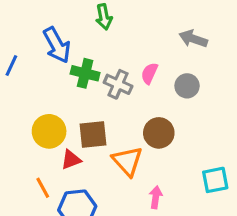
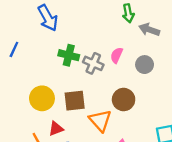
green arrow: (104, 17) -> (128, 13), moved
blue arrow: (57, 45) -> (48, 18), moved
red triangle: (71, 160) -> (56, 129), moved

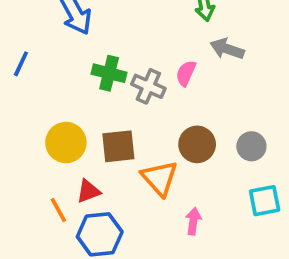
gray arrow: (149, 30) -> (227, 49), moved
gray circle: (145, 65) -> (251, 146), moved

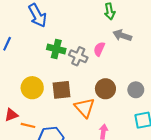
red triangle: (88, 191) -> (11, 115), moved
orange line: (58, 210) -> (28, 125), turned -48

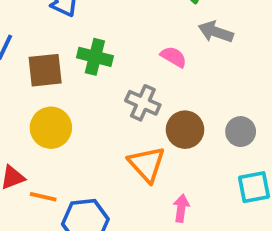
pink semicircle: (99, 49) -> (174, 57), turned 96
gray cross: (78, 56) -> (143, 103), moved
brown square: (61, 90) -> (45, 70), moved

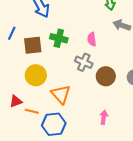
pink semicircle: (174, 57) -> (92, 39), moved, turned -128
orange triangle: (147, 164) -> (61, 94), moved

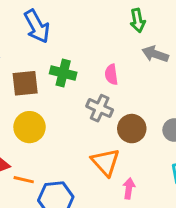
orange triangle: (61, 94) -> (105, 162), moved

